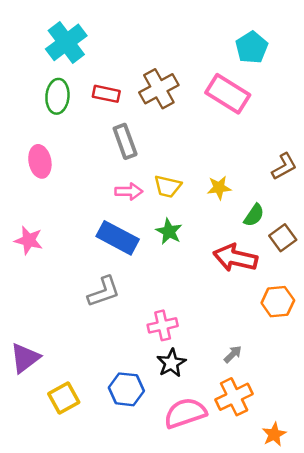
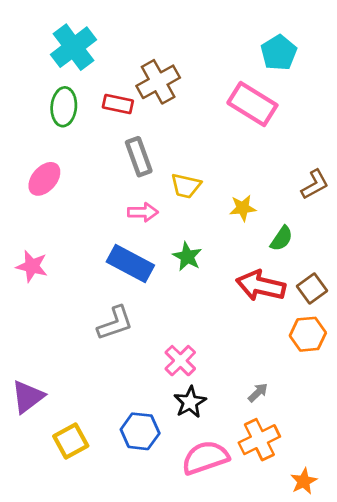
brown cross: (159, 89) -> (158, 82), moved
pink ellipse: (40, 161) -> (44, 179), turned 52
yellow trapezoid: (168, 186) -> (186, 186), moved
brown square: (283, 238) -> (312, 288), moved
pink cross: (163, 325) -> (180, 361), turned -32

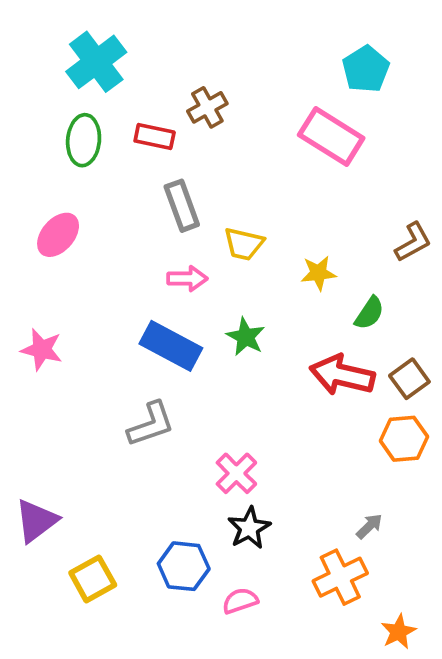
brown cross: (158, 82) -> (207, 107), size x0.7
gray arrow: (258, 392) -> (369, 526), moved
pink semicircle: (205, 458) -> (240, 601), moved, size x0.6

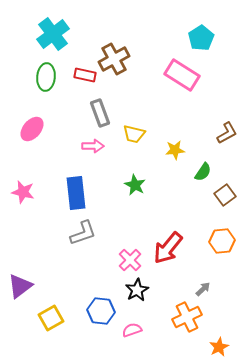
brown cross: (207, 107) -> (114, 59), size x1.4
pink arrow: (187, 279) -> (93, 146), moved
blue rectangle: (171, 346) -> (76, 193), moved, turned 56
red arrow: (342, 375) -> (168, 248), moved, turned -64
brown square: (409, 379) -> (225, 195), moved

